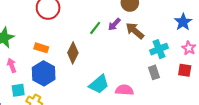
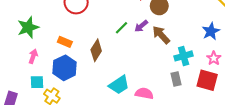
pink arrow: (12, 65) -> (33, 56), turned 32
red square: (185, 70) -> (207, 80), size x1.5

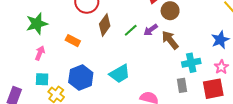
brown diamond: (96, 50) -> (105, 25), moved
blue hexagon: (65, 68) -> (81, 78), moved
red square: (207, 80) -> (213, 89), turned -30
cyan trapezoid: (119, 85) -> (120, 74), moved

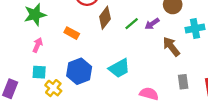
brown arrow: (170, 40) -> (171, 47), moved
cyan cross: (191, 63) -> (195, 29), moved

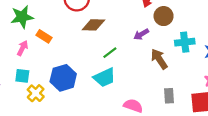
brown diamond: (105, 18) -> (93, 25), turned 50
green line: (132, 24) -> (110, 53), moved
orange rectangle: (72, 33) -> (44, 36), moved

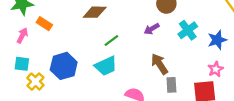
purple arrow: (141, 34) -> (152, 29), moved
cyan cross: (185, 42) -> (188, 30), turned -30
brown arrow: (159, 59) -> (159, 64), moved

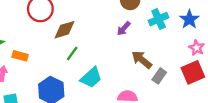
cyan cross: (188, 30) -> (159, 19), turned 30
green line: (111, 41) -> (72, 54), moved
gray rectangle: (171, 85) -> (159, 76), turned 56

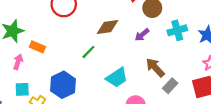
brown diamond: (65, 30) -> (108, 27), moved
cyan trapezoid: (91, 78) -> (117, 78), moved

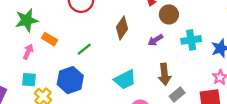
brown diamond: (108, 27) -> (122, 28), turned -55
green line: (88, 52) -> (84, 49), moved
brown arrow: (155, 68) -> (164, 74), turned -150

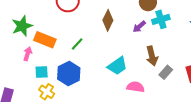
orange rectangle: (49, 39) -> (45, 40), size x1.5
cyan cross: (191, 40) -> (161, 19), moved
cyan square: (29, 80) -> (42, 72), moved

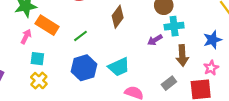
purple arrow: (139, 27) -> (155, 40), moved
brown arrow: (152, 56) -> (182, 55), moved
blue hexagon: (69, 74) -> (84, 68), moved

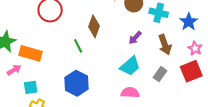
cyan cross: (174, 26) -> (159, 13), moved, turned 36
green line: (80, 36) -> (78, 46), moved, turned -64
pink arrow: (26, 37) -> (14, 70), turned 48
cyan trapezoid: (119, 67) -> (130, 66), moved

